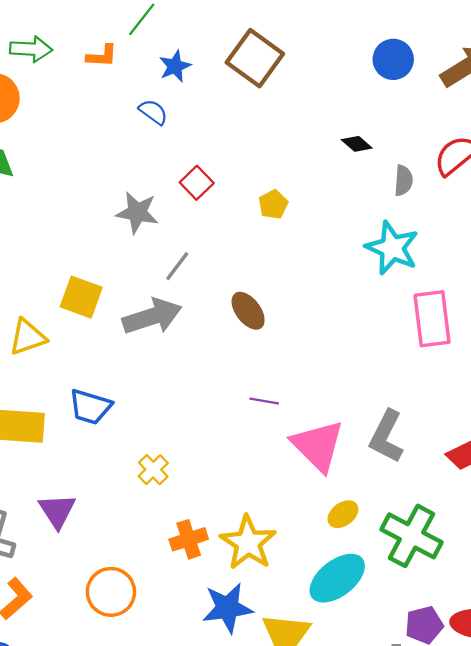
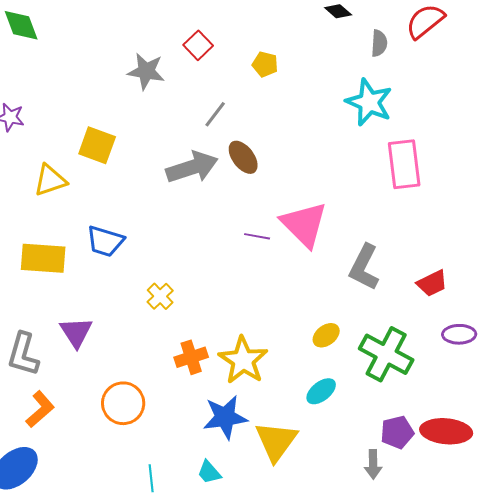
yellow pentagon: (273, 204) -> (265, 64), turned -30
gray line: (177, 266) -> (215, 114), moved
gray arrow: (152, 316) -> (192, 167), moved
pink triangle: (318, 446) -> (304, 224), moved
cyan ellipse: (337, 578) -> (321, 391), size x0.6

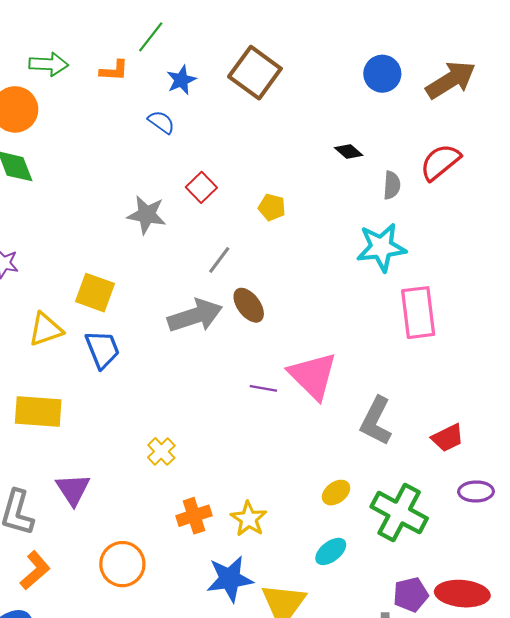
cyan star: (369, 102) -> (381, 247), turned -30
blue trapezoid: (105, 241) -> (102, 349), moved, turned -129
yellow star: (243, 360) -> (249, 519), size x0.7

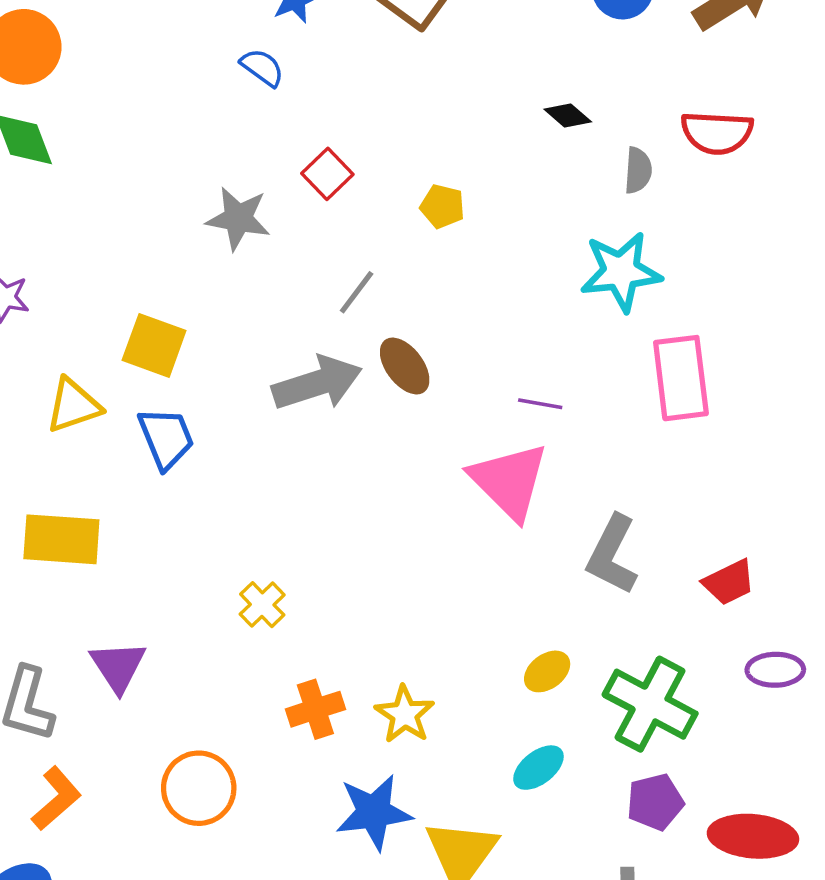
red semicircle: (440, 162) -> (717, 133), turned -138
purple line: (263, 388) -> (540, 404), moved
purple pentagon: (411, 595) -> (655, 802), moved

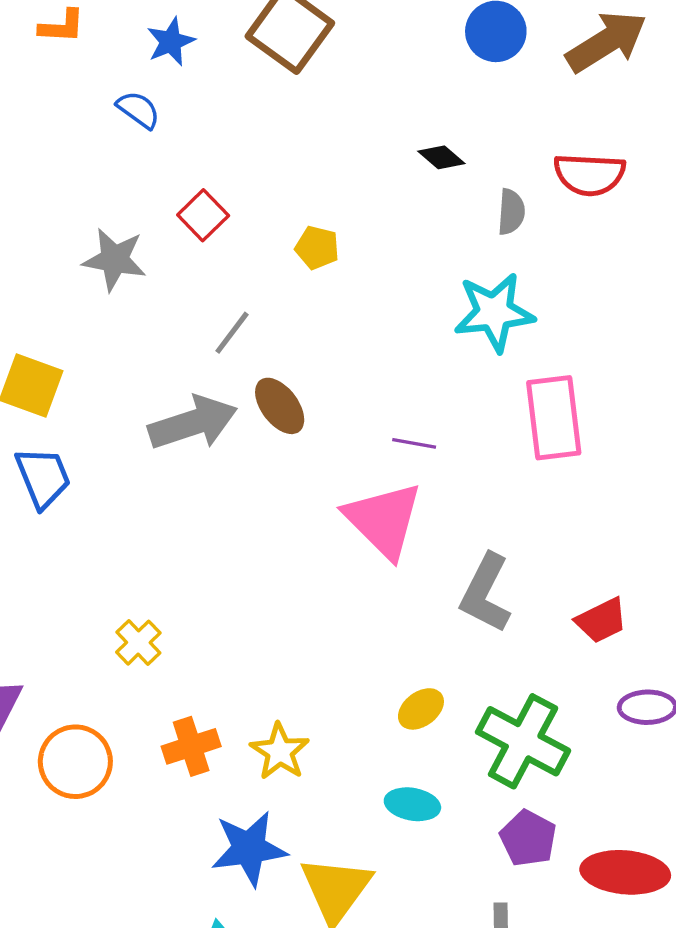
cyan ellipse: (538, 768) -> (412, 804), turned 48
orange circle: (199, 788) -> (75, 762), moved
purple pentagon: (655, 802) -> (528, 838), turned -30

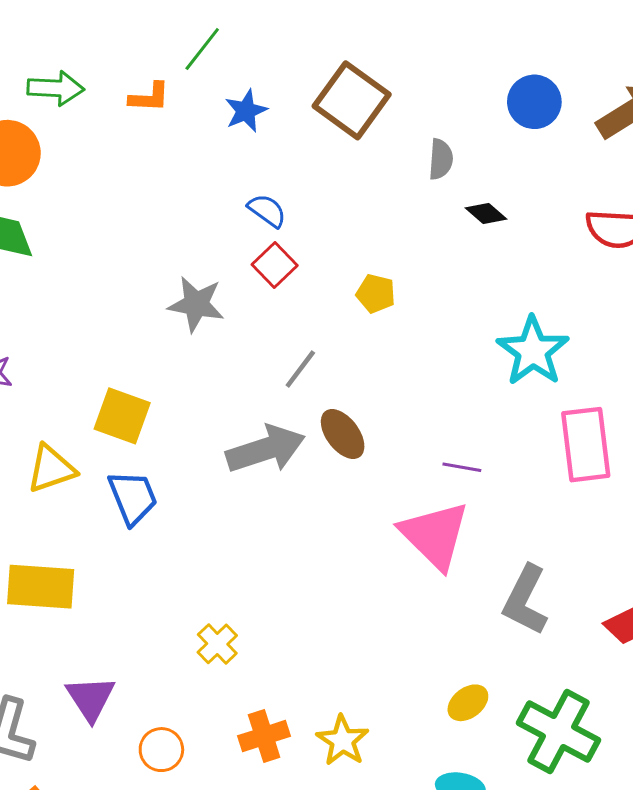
blue semicircle: (138, 110) -> (267, 211), moved
gray semicircle: (511, 212) -> (441, 159), moved
cyan star: (494, 312) -> (533, 351), turned -30
orange circle: (75, 762) -> (161, 750), size x0.7

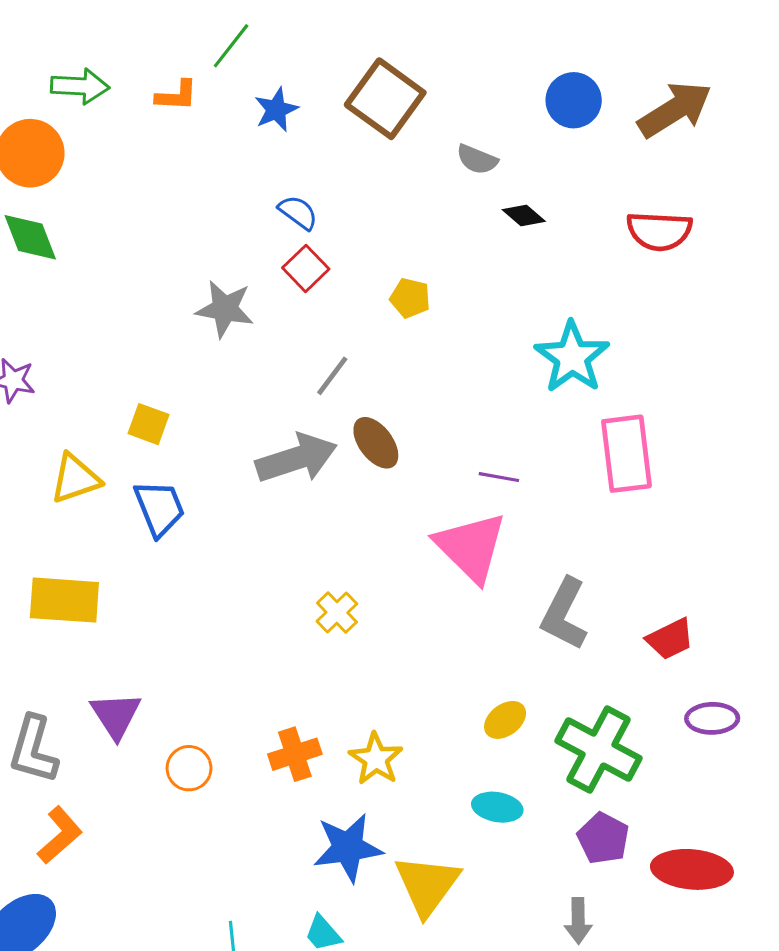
gray semicircle: (441, 159) -> (477, 159), turned 108
yellow square: (122, 416) -> (149, 424), size x0.7
yellow cross: (217, 644) -> (337, 613), moved

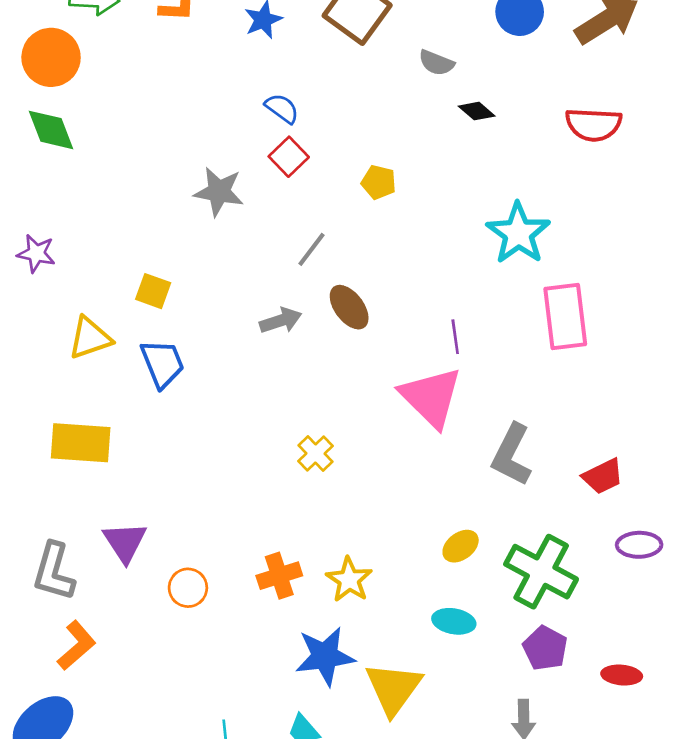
gray arrow: (296, 458) -> (281, 321), size x0.6
purple line: (499, 477) -> (455, 337), turned 72
red ellipse: (692, 869) -> (622, 675), size x0.6

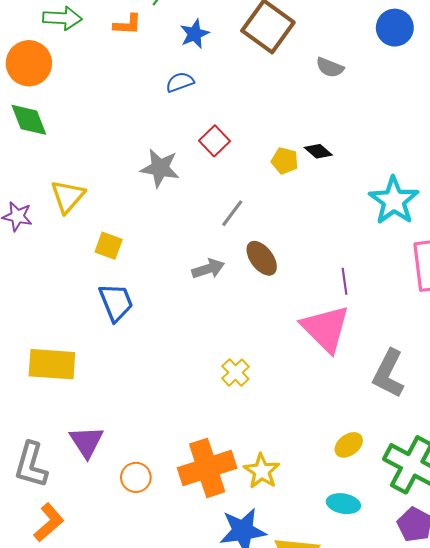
blue semicircle: (282, 108) -> (180, 82), moved, turned -56
black diamond: (477, 111) -> (318, 151), moved
yellow triangle: (90, 338) -> (68, 196), moved, turned -30
orange cross: (279, 576) -> (207, 468), size x1.6

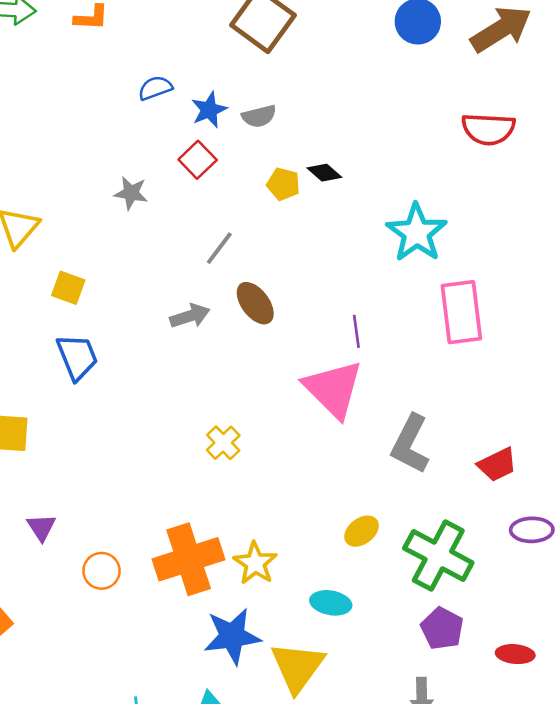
blue star: (195, 34) -> (209, 110), moved
gray semicircle: (330, 67) -> (259, 116), moved, turned -36
gray star: (160, 168) -> (131, 193), size x0.7
purple triangle: (87, 442) -> (41, 527), size x0.7
cyan ellipse: (343, 504) -> (331, 603), moved

